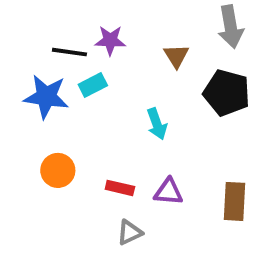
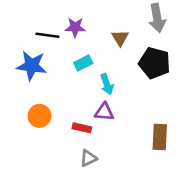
cyan rectangle: (93, 85) -> (83, 63), moved
purple triangle: (168, 192) -> (104, 112), moved

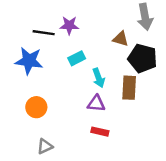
brown triangle: (120, 38) -> (121, 39), moved, turned -42
red rectangle: (82, 128) -> (100, 132), moved
brown rectangle: (160, 137) -> (129, 88), moved
gray triangle: (88, 158) -> (45, 146), moved

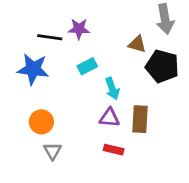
brown rectangle: (129, 88) -> (140, 119), moved
gray triangle: (45, 146) -> (53, 151), moved, turned -35

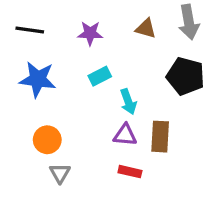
black line: (50, 37) -> (30, 30), moved
brown triangle: (137, 44) -> (146, 28), moved

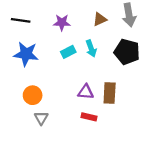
brown triangle: (146, 28) -> (100, 19), turned -40
cyan arrow: (128, 102) -> (91, 49), moved

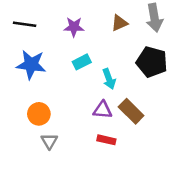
cyan arrow: (91, 49) -> (109, 79), moved
brown rectangle: (110, 93) -> (131, 111), turned -48

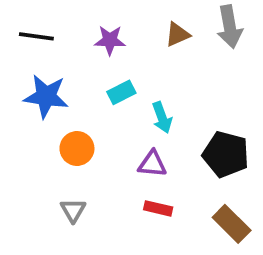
black pentagon: (152, 62) -> (226, 154), moved
brown rectangle: (131, 111) -> (232, 224), moved
orange circle: (39, 114) -> (77, 148), moved

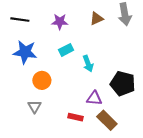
purple triangle: (152, 164) -> (94, 98), moved
red rectangle: (158, 208) -> (75, 117), moved
gray triangle: (73, 210) -> (35, 107), moved
brown rectangle: (232, 224) -> (107, 120), moved

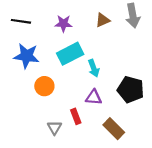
cyan rectangle: (66, 50) -> (70, 54), size x1.6
purple triangle: (94, 98) -> (94, 97), moved
gray triangle: (35, 107) -> (54, 128), moved
red rectangle: (75, 117) -> (76, 116), moved, turned 56

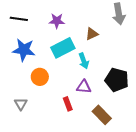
brown triangle: (103, 20) -> (92, 34), moved
gray triangle: (54, 128) -> (21, 104), moved

